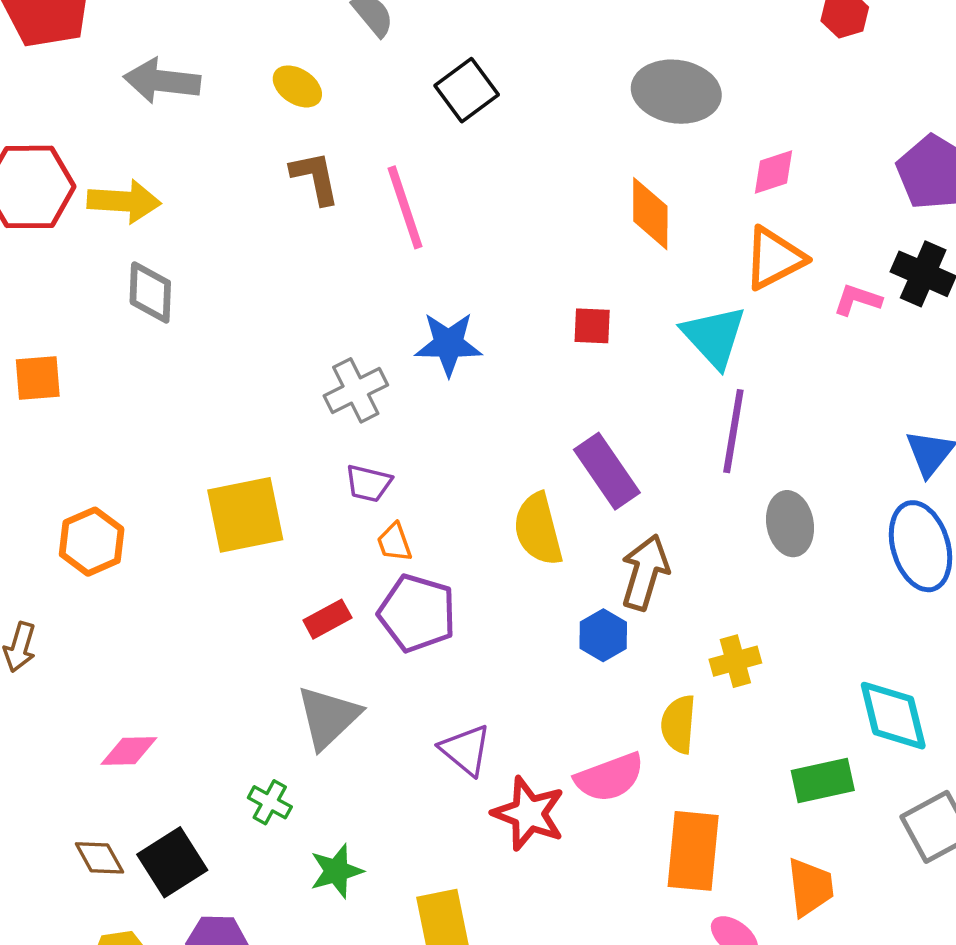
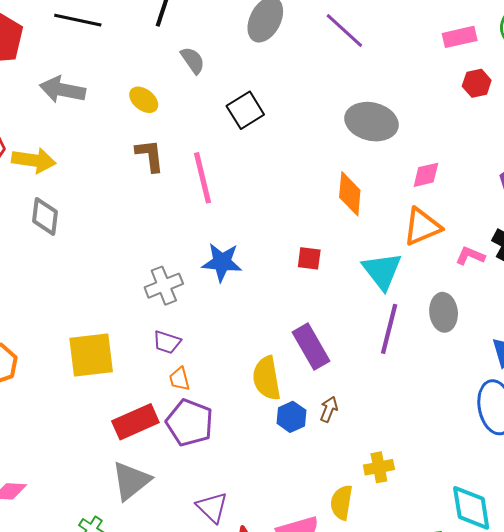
gray ellipse: (790, 524) -> (444, 312), moved
brown arrow: (645, 572) -> (329, 409), size x0.6
red rectangle: (327, 619) -> (135, 422), size x1.6
blue hexagon: (603, 635) -> (291, 417), moved

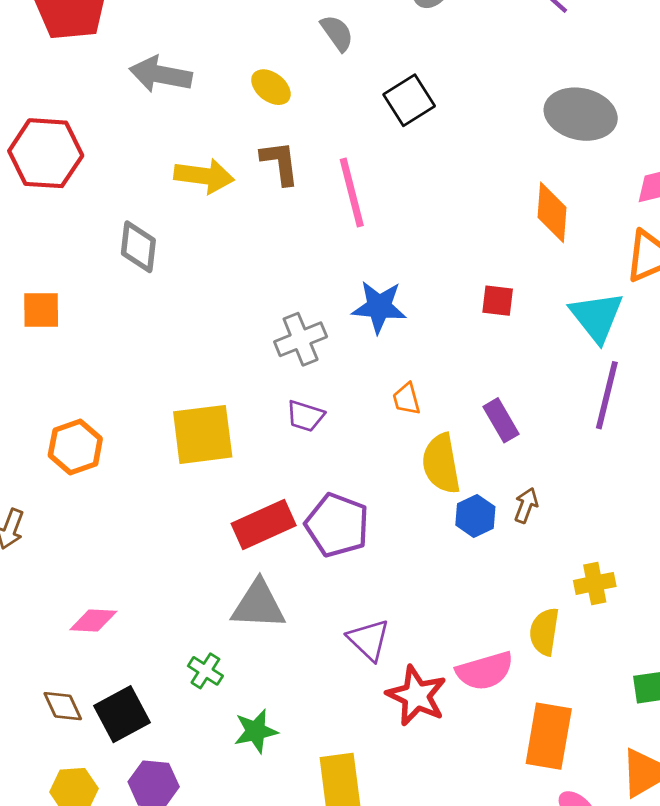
yellow arrow: (34, 160) -> (204, 176), moved
purple rectangle: (311, 347) -> (501, 420), size x0.7
orange trapezoid: (180, 379) -> (406, 399), moved
gray triangle: (131, 481) -> (258, 605), turned 42

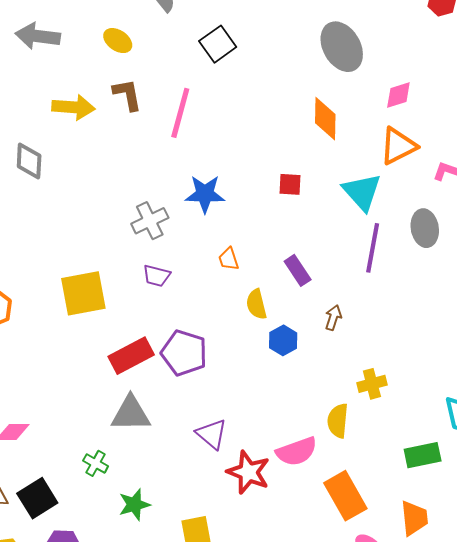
gray ellipse: (581, 114) -> (342, 47), turned 51
pink line: (352, 192) -> (180, 113), turned 33
yellow semicircle: (441, 464) -> (256, 304), size x0.7
brown arrow: (526, 505) -> (333, 318), moved
orange rectangle: (549, 736) -> (345, 496), turned -36

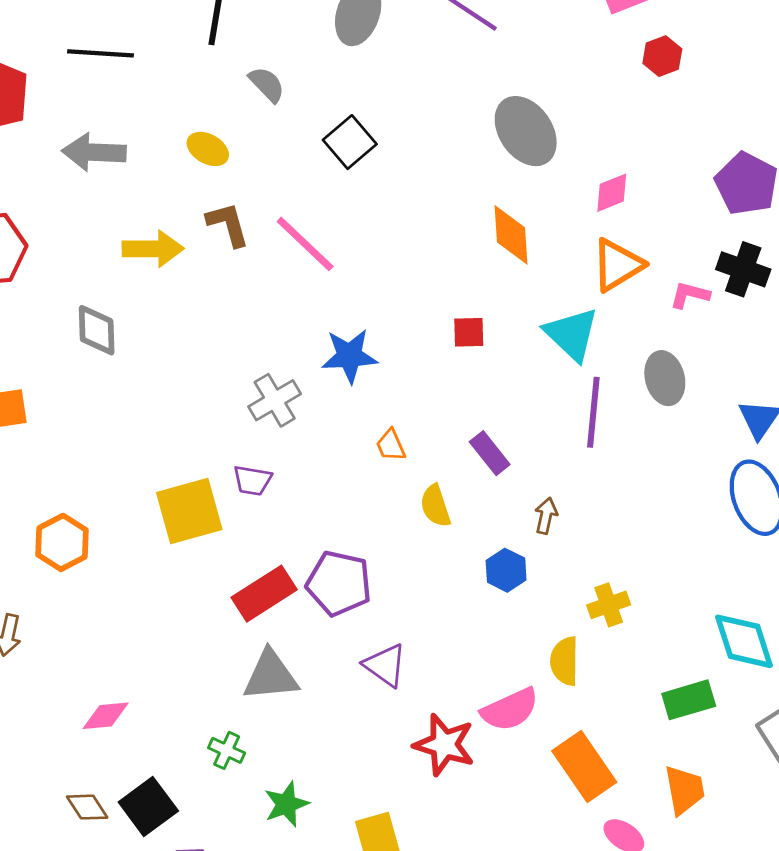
pink line: (180, 113) -> (305, 244), turned -57
purple trapezoid: (157, 276) -> (252, 480), moved
blue hexagon: (283, 340) -> (506, 570), moved
purple triangle: (212, 434) -> (385, 665), moved

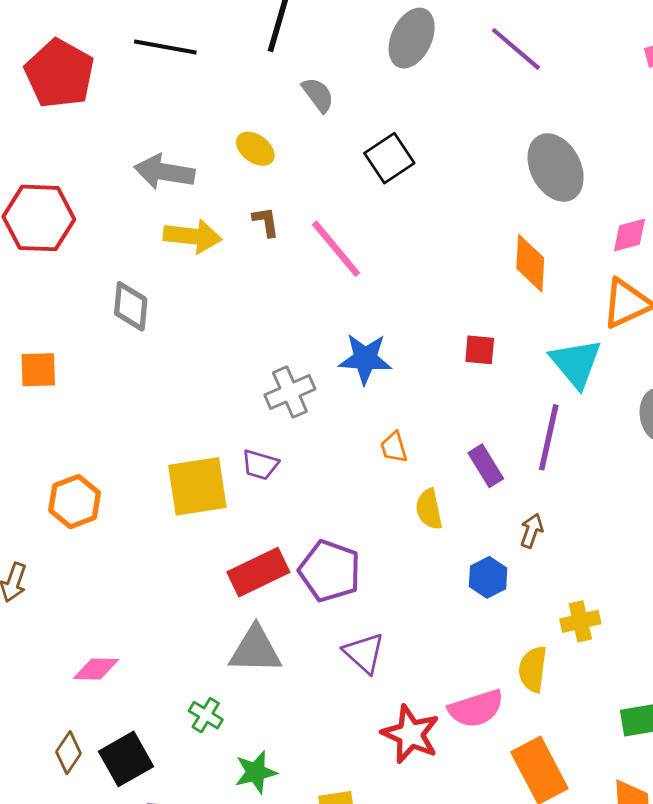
gray arrow: (94, 152) -> (164, 172), moved
brown L-shape: (228, 224) -> (266, 222), size x0.7
purple line: (593, 412) -> (549, 437), moved
brown diamond: (87, 807) -> (68, 753), turned 60

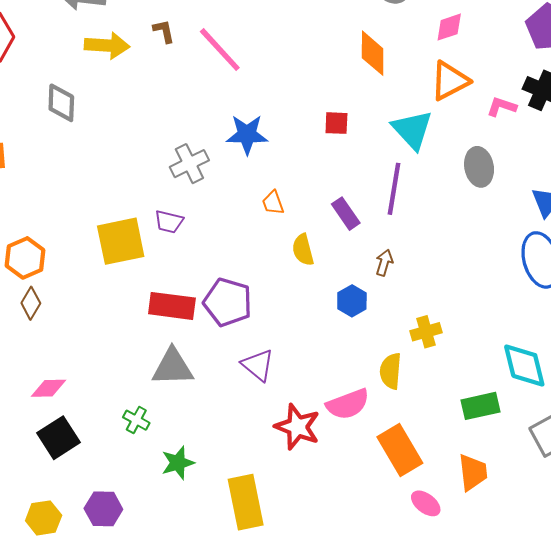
red rectangle: (258, 572) -> (172, 306), turned 36
brown diamond: (68, 753) -> (31, 303), moved
black square: (126, 759) -> (59, 438), moved

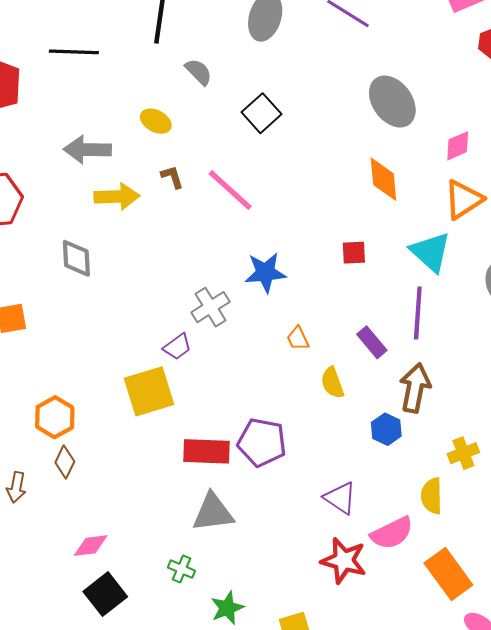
purple trapezoid: (169, 222) -> (177, 347), moved, turned -44
brown arrow: (384, 263) -> (415, 388), size x1.8
purple triangle: (258, 365) -> (340, 498), moved

